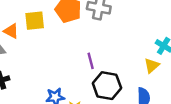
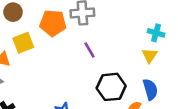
purple line: (91, 61) -> (90, 50), moved

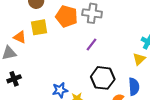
purple line: (90, 50) -> (91, 44), turned 56

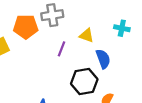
yellow triangle: (139, 59) -> (87, 35), moved, turned -40
blue semicircle: (134, 87) -> (103, 59), moved

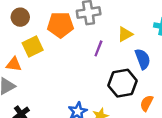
yellow triangle: (87, 35) -> (125, 34), turned -48

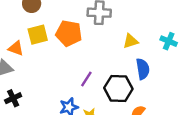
orange pentagon: (60, 25) -> (69, 33), moved
purple line: (98, 48) -> (86, 79), moved

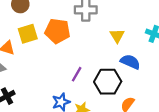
yellow triangle: (131, 41) -> (117, 36), turned -42
blue semicircle: (143, 69) -> (130, 62), turned -54

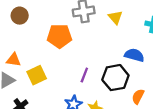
yellow square: (28, 34) -> (37, 75), moved
yellow triangle: (117, 36) -> (115, 17), moved

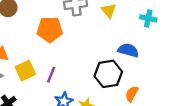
purple line: (84, 75) -> (51, 75), moved

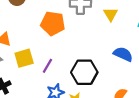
black hexagon: (108, 74) -> (84, 72), moved

